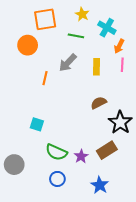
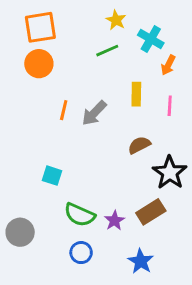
orange square: (45, 19) -> (40, 27), moved
green line: (76, 36) -> (107, 51), turned -35
gray arrow: (68, 63) -> (94, 113), moved
pink line: (122, 65) -> (170, 106), moved

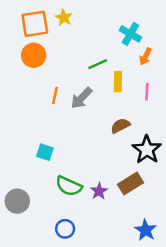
yellow star: (116, 20) -> (64, 18), moved
green line: (107, 51) -> (98, 64), moved
blue circle: (81, 253) -> (65, 229), moved
blue star: (141, 261) -> (146, 230), moved

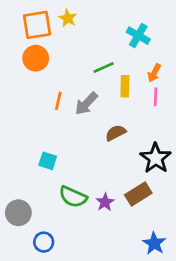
orange arrow: (146, 57) -> (154, 73), moved
brown semicircle: (120, 126) -> (116, 133), moved
blue circle: (65, 229) -> (44, 242), moved

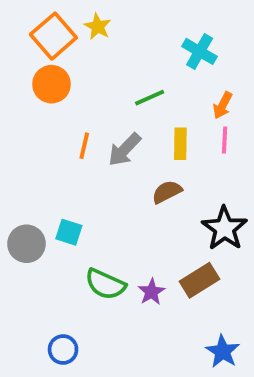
orange square: (37, 25) -> (53, 36), turned -32
yellow rectangle: (125, 86) -> (180, 144), moved
gray circle: (18, 213) -> (26, 244), moved

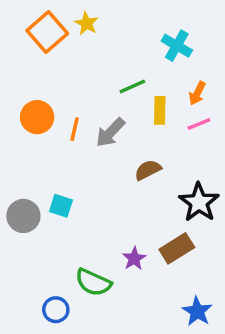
orange circle: (51, 84) -> (37, 117), moved
pink line: (225, 140) -> (199, 124), turned 65
yellow rectangle: (180, 144) -> (160, 110), moved
green semicircle: (105, 284) -> (93, 282), moved

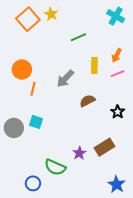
cyan cross: (177, 46) -> (116, 16), moved
green line: (132, 86) -> (78, 37), moved
orange line: (75, 129) -> (33, 89), moved
black star: (199, 202) -> (118, 112), moved, size x0.6

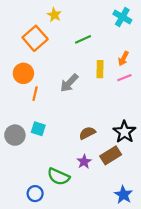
orange square: (28, 19) -> (35, 38), moved
brown semicircle: (87, 101) -> (87, 133), moved
black star: (118, 112) -> (124, 132), moved, size x1.5

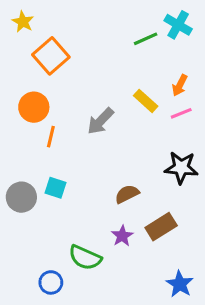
yellow star: (54, 15) -> (23, 22), moved
green line: (83, 39) -> (146, 39), moved
yellow rectangle: (100, 69) -> (146, 101), turned -49
black star: (124, 132) -> (181, 168), moved, turned -30

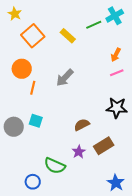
cyan cross: (178, 25) -> (115, 16), turned 30
yellow rectangle: (146, 101) -> (68, 36), moved

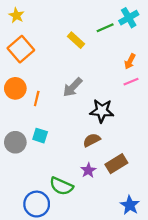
orange square: (33, 36) -> (21, 49), moved
orange circle: (22, 69) -> (15, 88), moved
black star: (117, 108) -> (102, 111), moved
blue circle: (33, 182) -> (37, 204), size x1.5

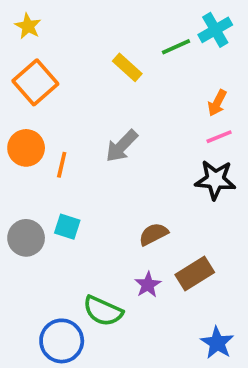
black star: (102, 111) -> (215, 180), moved

